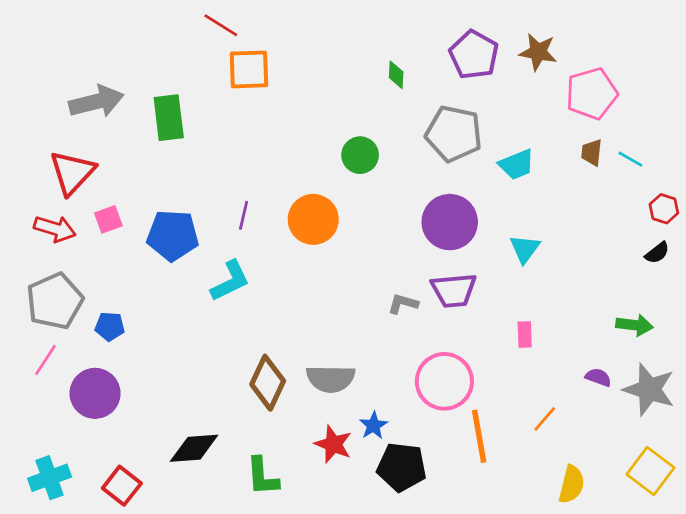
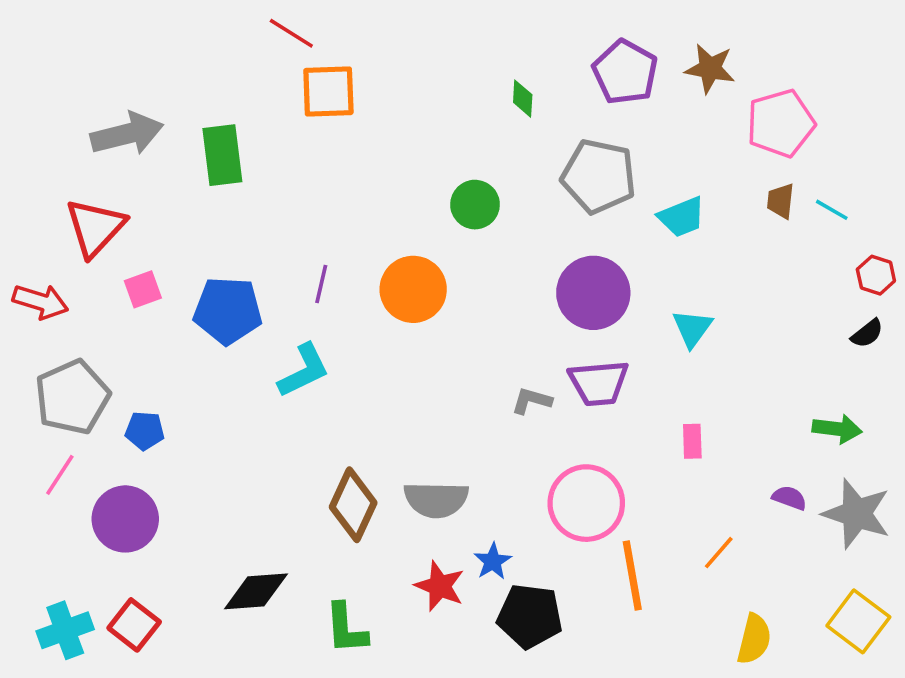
red arrow: (55, 229) -> (40, 302), moved
red square: (122, 486) -> (134, 625), moved

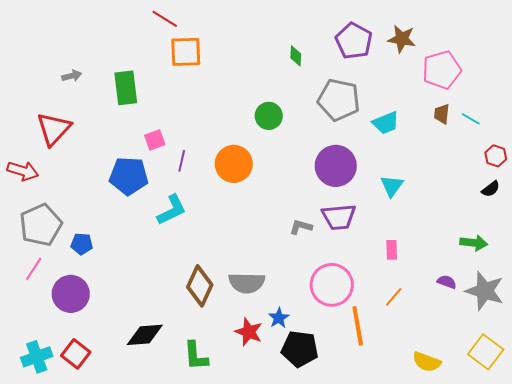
gray arrow: (127, 134) -> (72, 76), size x0.5
pink square: (143, 289) -> (155, 140), moved
orange line: (719, 553) -> (394, 297), moved
yellow semicircle: (754, 639) -> (427, 362), turned 96

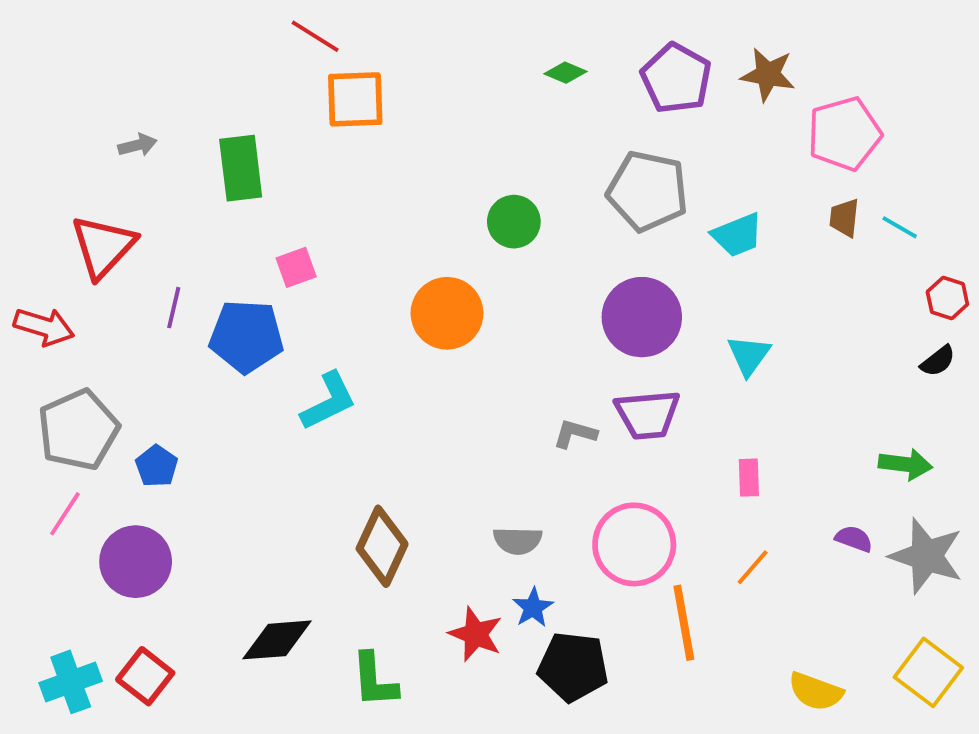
green diamond: (296, 56) -> (565, 73), moved, turned -70
purple line: (182, 161) -> (174, 308), moved
blue pentagon: (82, 244) -> (157, 466), turned 30
gray semicircle: (247, 283) -> (518, 541), moved, size x0.7

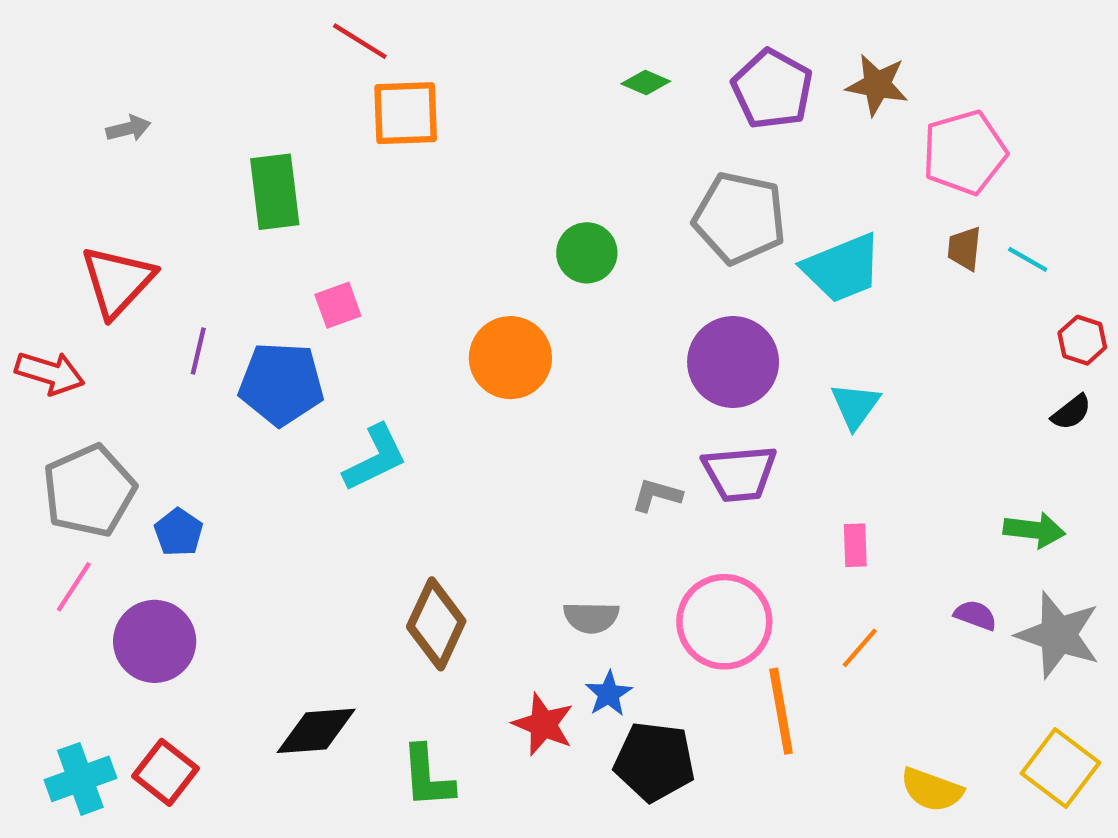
gray arrow: (138, 145) -> (128, 128), moved
cyan trapezoid: (737, 235) -> (842, 268), size x1.4

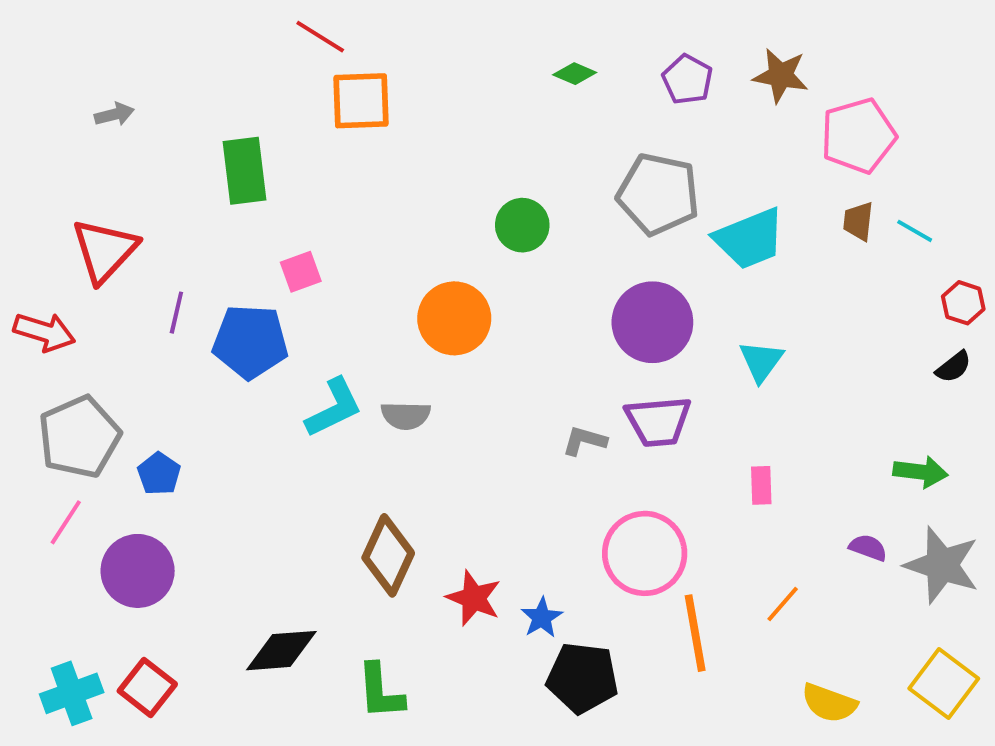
purple pentagon: (772, 89) -> (687, 79), size x0.7
gray semicircle: (591, 617) -> (406, 416), moved
orange line: (860, 648) -> (783, 604), moved
red star: (543, 724) -> (474, 598), moved

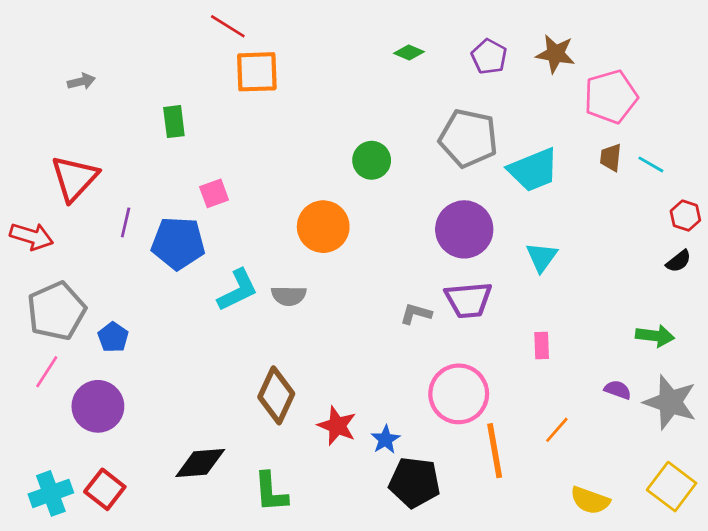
green rectangle: (244, 171) -> (174, 122), size x0.7

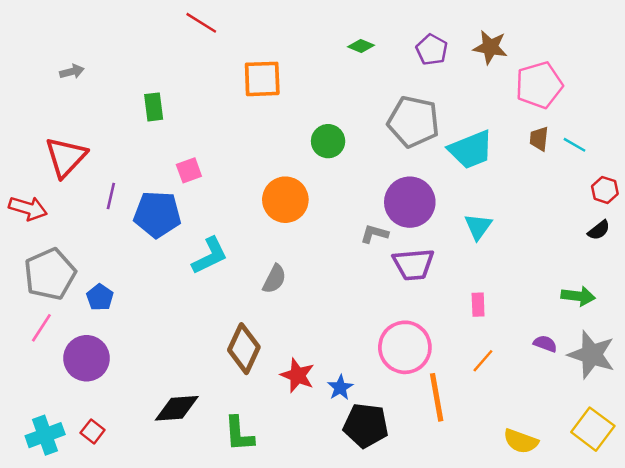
orange square: (257, 72) -> (262, 79), moved
gray semicircle: (289, 296) -> (274, 279), moved, turned -64
gray L-shape: (416, 314) -> (374, 234), moved
orange line: (557, 430) -> (483, 361), moved
red square: (105, 489) -> (93, 431), size x0.7

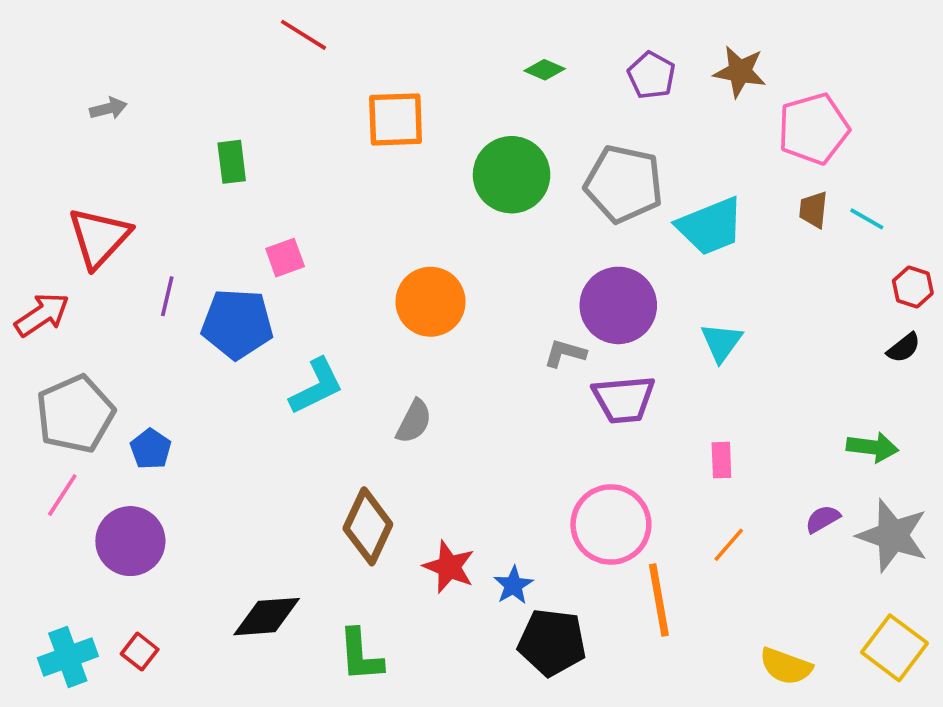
green circle: (328, 141) -> (512, 175), moved, size x1.5
red arrow: (28, 208) -> (42, 315), turned -51
purple semicircle: (545, 344) -> (823, 519), turned -50

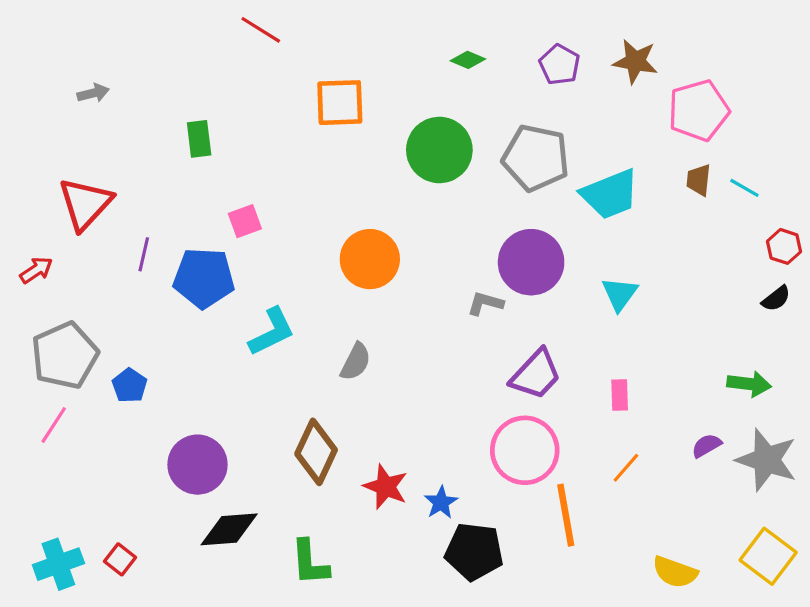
red arrow: (42, 315) -> (36, 270), size x0.7
purple trapezoid: (624, 399) -> (536, 374), moved, turned -42
purple circle: (130, 541) -> (198, 465), moved

